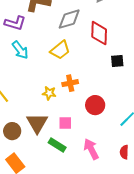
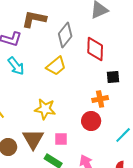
gray diamond: (69, 19) -> (65, 35), turned -35
orange cross: (70, 83) -> (100, 99), moved
yellow star: (49, 93) -> (45, 109), size x1.5

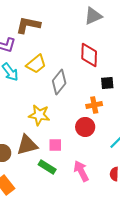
gray diamond: (65, 35) -> (59, 82), moved
yellow trapezoid: (56, 66) -> (36, 64), moved
brown triangle: (33, 139) -> (27, 145), turned 45

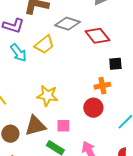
red diamond: (89, 55) -> (97, 36), turned -40
gray diamond: (59, 82) -> (67, 24), moved, turned 70

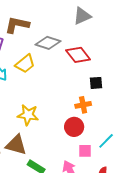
brown triangle: (35, 126) -> (16, 145), turned 30
pink square: (63, 126) -> (85, 151), moved

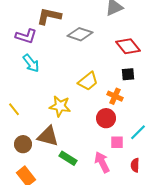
red diamond: (78, 55) -> (128, 46), moved
yellow trapezoid: (25, 64) -> (88, 81), moved
orange cross: (83, 105) -> (115, 96), turned 35

